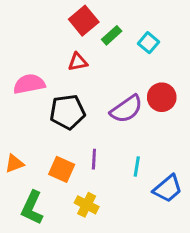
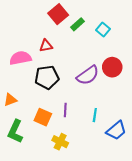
red triangle: (78, 62) -> (46, 46), moved
orange triangle: (14, 164) -> (10, 100), moved
green L-shape: (32, 208) -> (15, 131), moved

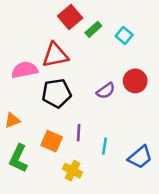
red triangle: (46, 46) -> (55, 55), size x1.6
purple semicircle: (88, 75) -> (106, 91), size x0.7
cyan line: (95, 115) -> (104, 146), moved

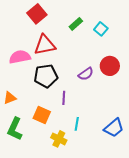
red square: (70, 17) -> (37, 14), moved
purple line: (79, 133) -> (64, 98), moved
cyan line: (104, 146) -> (77, 124), moved

